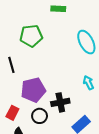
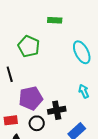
green pentagon: (31, 36) -> (29, 46), turned 30
red rectangle: (12, 113) -> (11, 120), turned 56

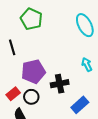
red rectangle: (11, 120) -> (13, 94), turned -32
black circle: (37, 123) -> (31, 97), moved

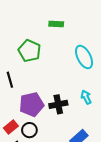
black cross: (60, 84) -> (58, 104), moved

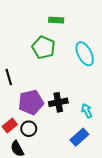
green pentagon: (29, 51) -> (44, 47), moved
cyan arrow: (86, 97) -> (87, 111), moved

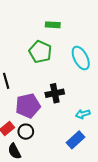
black cross: (58, 102) -> (55, 93), moved
cyan arrow: (87, 111) -> (83, 114), turned -80

